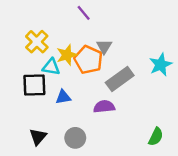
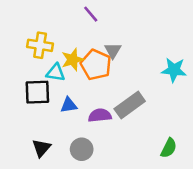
yellow cross: (37, 42) -> (40, 45), turned -35
cyan star: (161, 65) -> (174, 70), turned 30
gray rectangle: (120, 79) -> (130, 105), moved
purple semicircle: (104, 107) -> (100, 115), moved

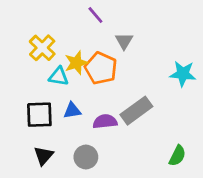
yellow cross: (40, 45) -> (42, 48), turned 35
gray triangle: (113, 50) -> (124, 41), moved
black square: (37, 92) -> (39, 115), moved

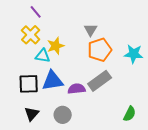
purple line: (95, 15) -> (36, 12), moved
orange pentagon: (101, 68) -> (100, 50), moved, turned 30
blue triangle: (72, 111) -> (53, 81), size x1.6

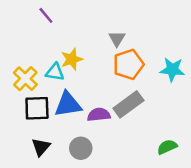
yellow cross: (31, 35) -> (25, 79), moved
green semicircle: (130, 114) -> (167, 147), turned -140

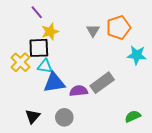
yellow star: (72, 59) -> (50, 32), moved
orange pentagon: (128, 64) -> (118, 28), moved
cyan triangle: (55, 72) -> (45, 66), moved
black square: (37, 108) -> (39, 48), moved

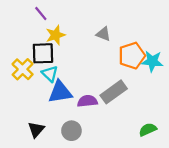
orange pentagon: (118, 28) -> (132, 56), moved
gray triangle: (93, 31) -> (103, 34), turned -40
cyan triangle: (45, 66) -> (50, 74), turned 35

